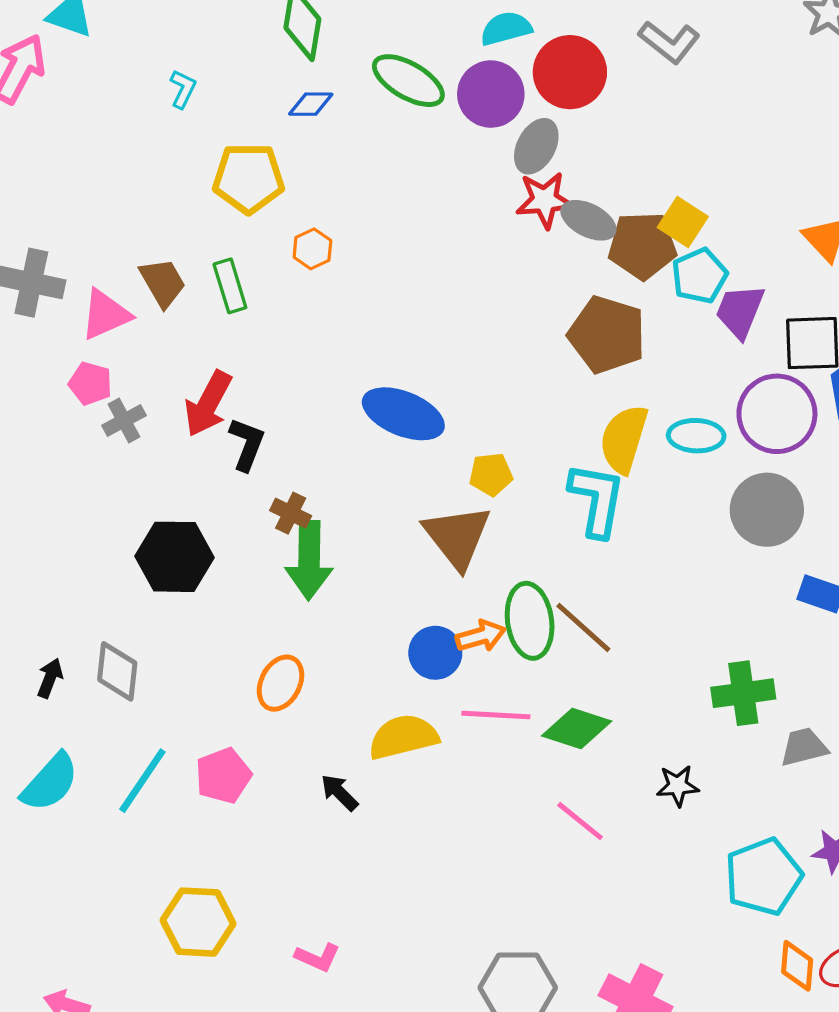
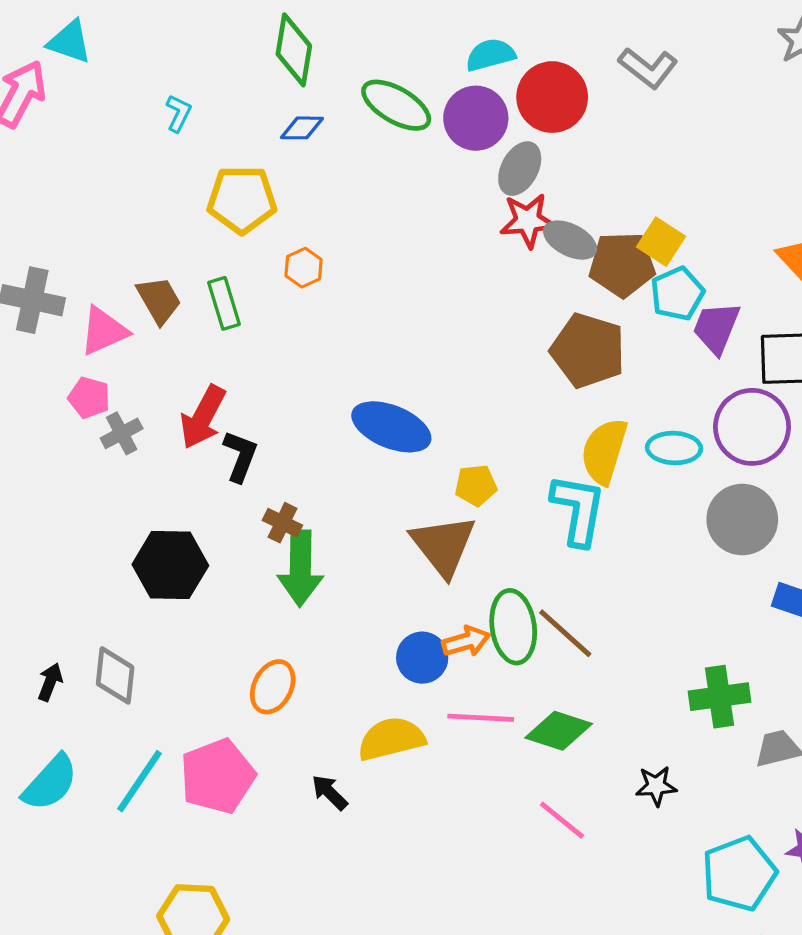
pink pentagon: (223, 776) -> (217, 776), size x1.4

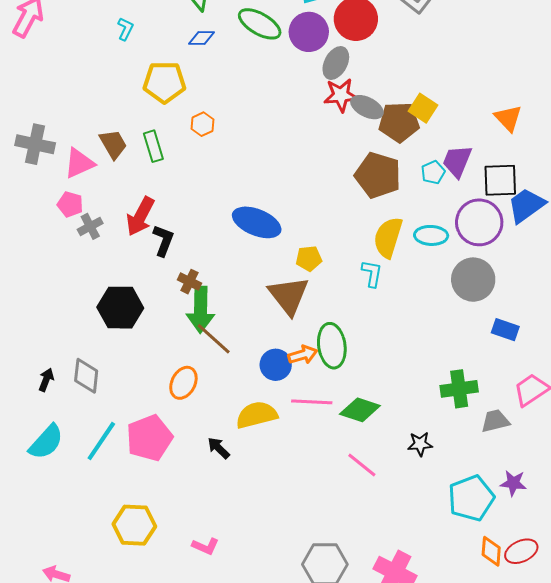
cyan pentagon: (677, 294) -> (433, 172), moved, size x0.7
cyan L-shape: (578, 510) -> (372, 274), size x0.6
brown line: (565, 633) -> (214, 339), moved

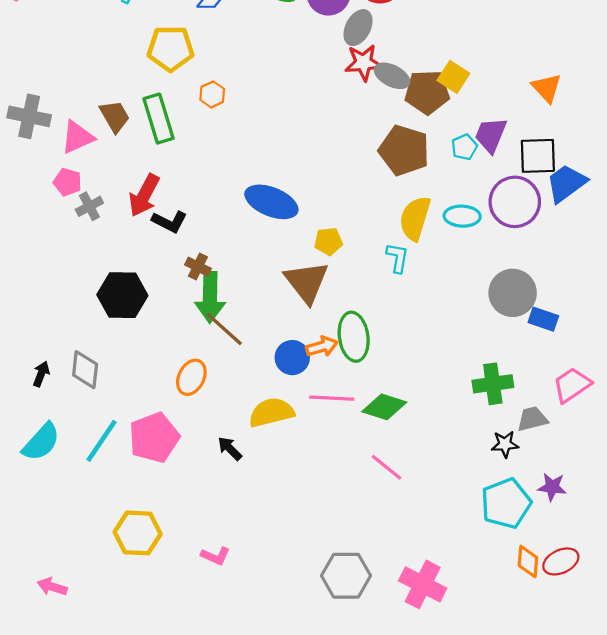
green rectangle: (153, 146) -> (158, 119), size x1.4
black L-shape: (163, 240) -> (169, 222), turned 96
gray circle: (473, 280) -> (513, 293), moved
black star: (420, 444) -> (505, 444), moved

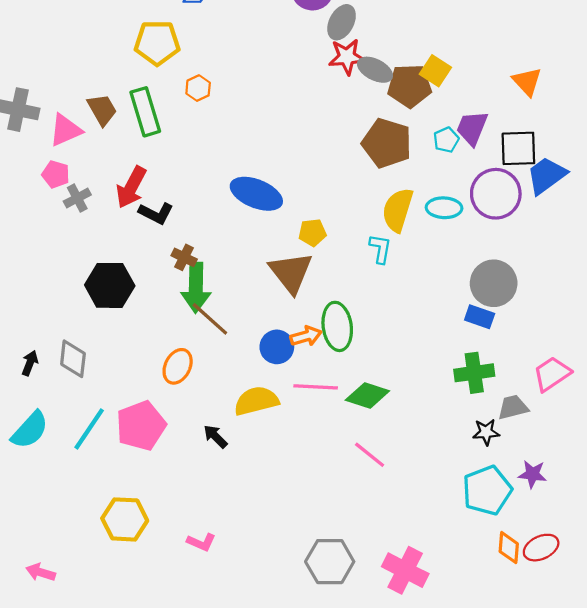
blue rectangle: (543, 319) -> (480, 317), moved

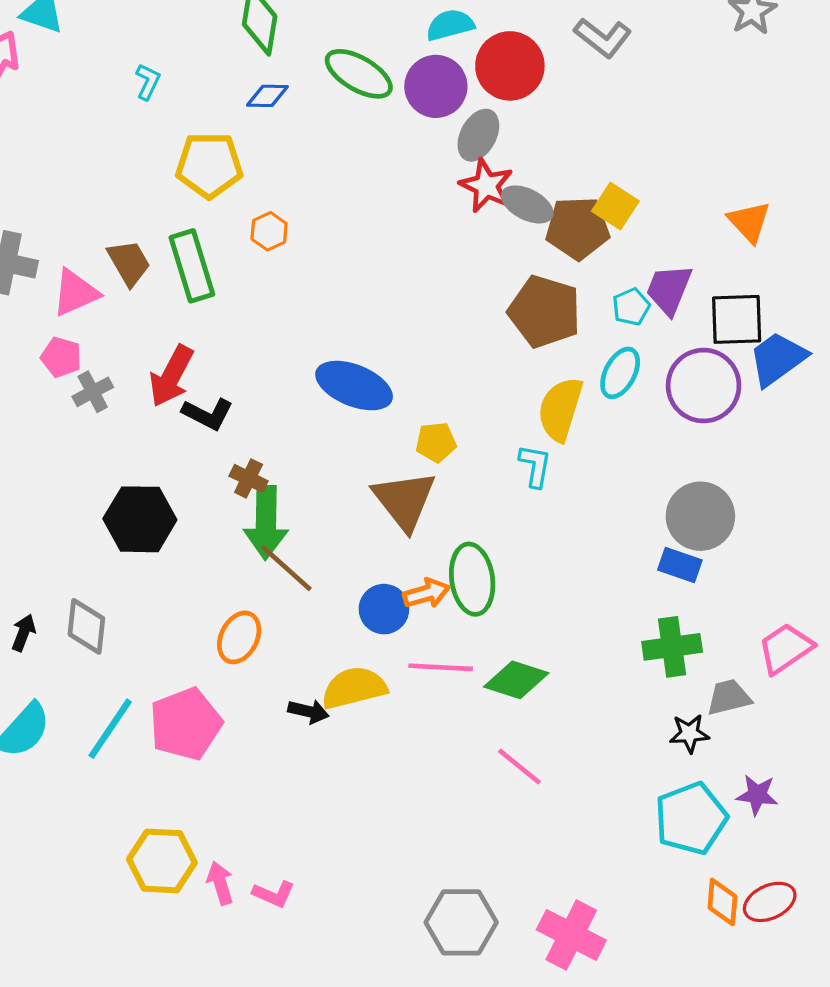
red star: (347, 57) -> (486, 186), turned 30
cyan ellipse: (444, 208) -> (620, 373), moved, turned -64
black arrow: (215, 436) -> (308, 711), moved, turned 148
pink arrow: (41, 572) -> (220, 883), moved, turned 56

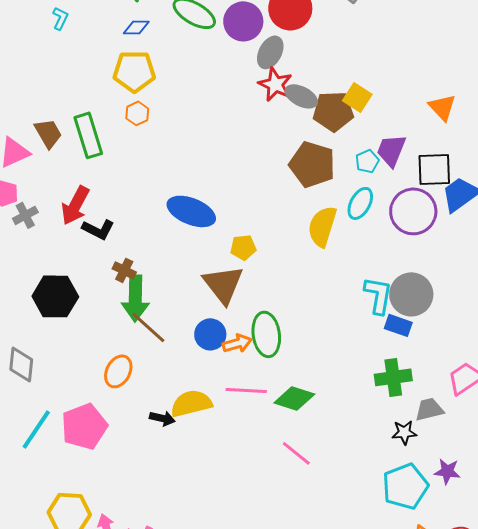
yellow pentagon: (209, 165) -> (134, 71), moved
cyan L-shape: (535, 466) -> (378, 295), moved, size x1.4
blue circle: (384, 609) -> (210, 334), moved

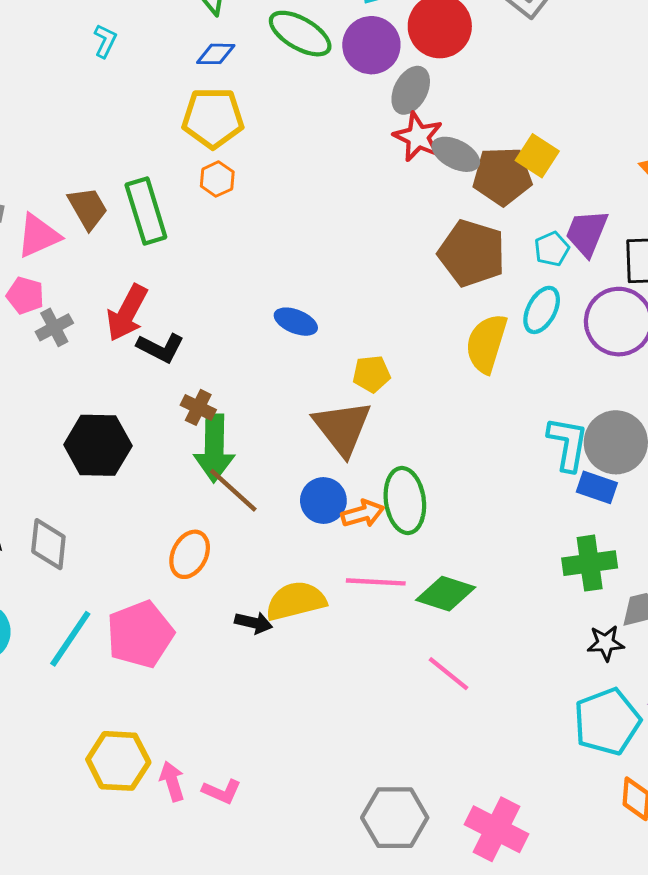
blue ellipse: (191, 211) -> (296, 322), size x0.6

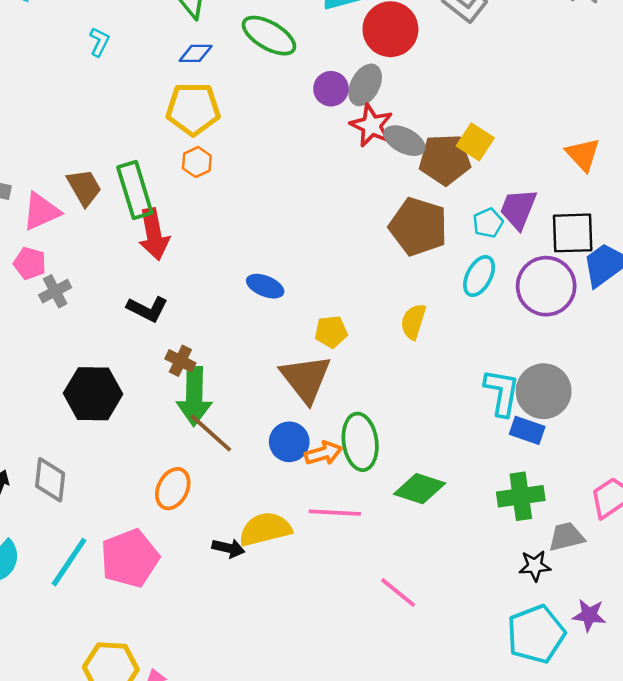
purple circle: (371, 45) -> (331, 89), moved, size x0.7
red arrow: (127, 313) -> (154, 234), moved, turned -39
yellow semicircle: (486, 343) -> (413, 322), moved, size x0.7
green diamond: (446, 594) -> (420, 489), moved

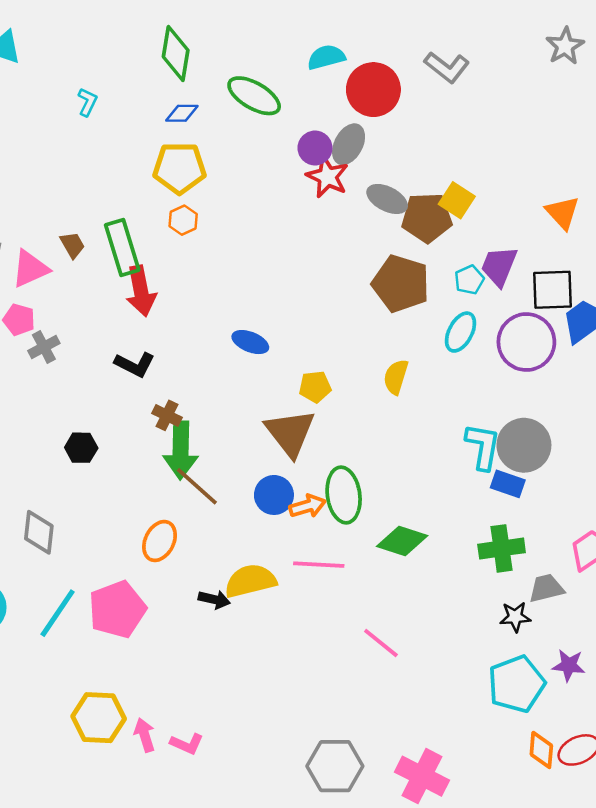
red star: (371, 125) -> (327, 177), moved
brown trapezoid: (84, 187) -> (72, 245), size x0.7
black hexagon: (93, 394) -> (81, 448), size x0.6

